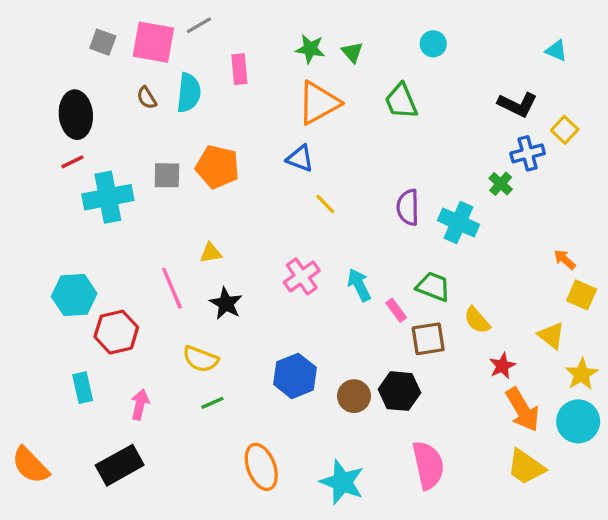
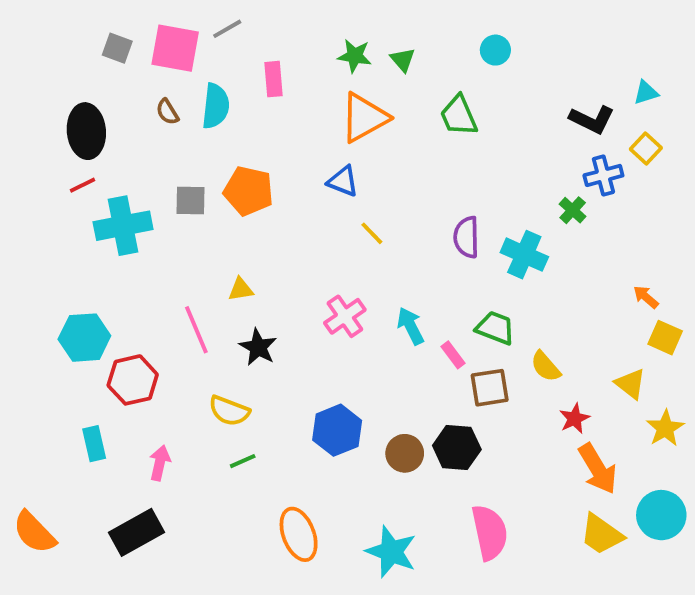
cyan triangle: (556, 51) -> (646, 93), moved, turned -40
cyan circle: (578, 421) -> (661, 515), moved

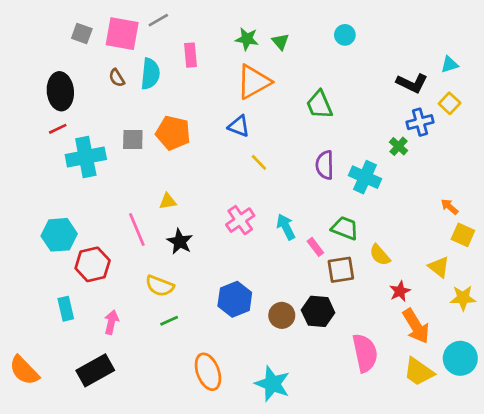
green trapezoid: (459, 116) -> (319, 105), moved
yellow star: (665, 428) -> (463, 298), turned 30
pink semicircle: (490, 532) -> (365, 353), moved

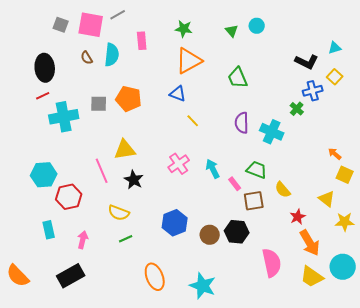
green triangle: (280, 42) -> (232, 31), moved
yellow triangle: (168, 201) -> (125, 150), size x1.6

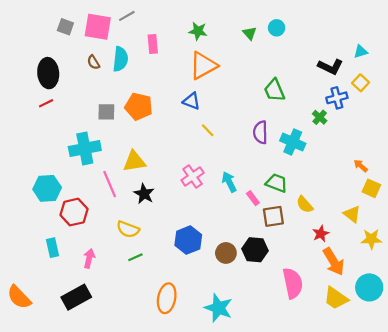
green trapezoid: (238, 78) -> (274, 90), moved
cyan cross: (64, 117) -> (85, 148), moved
orange ellipse: (155, 277) -> (167, 298), turned 32

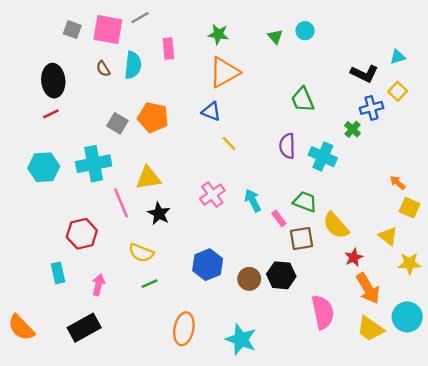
gray square: (106, 112) -> (117, 123), turned 30
cyan hexagon: (47, 188) -> (44, 167), moved
yellow semicircle: (305, 205) -> (336, 225), size x1.4

